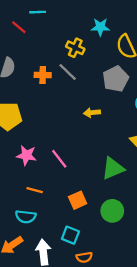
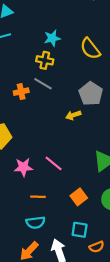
cyan star: (100, 27) -> (52, 38), moved
gray pentagon: (116, 79) -> (91, 94), moved

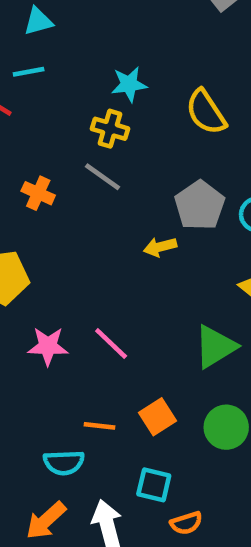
orange cross: (21, 92) -> (38, 193), moved, turned 32
orange line: (38, 197) -> (99, 426), moved

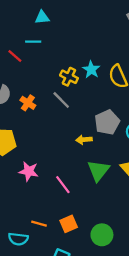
cyan star: (129, 84) -> (91, 70), moved, turned 30
pink line: (111, 343) -> (63, 185), moved
pink star: (48, 346) -> (29, 171), moved
green triangle: (215, 347) -> (98, 171), moved, turned -30

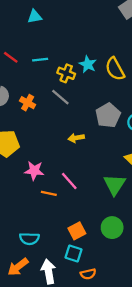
cyan line: (33, 42) -> (40, 60), moved
yellow arrow: (84, 140) -> (76, 138), moved
green triangle: (98, 171) -> (115, 185), moved
orange line: (39, 224) -> (49, 193), moved
orange square: (69, 224) -> (77, 231), moved

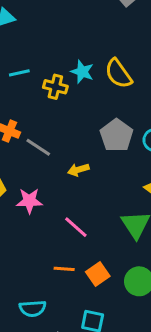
gray line: (60, 97) -> (38, 147), moved
pink star: (34, 171) -> (29, 201), moved
orange line: (49, 193) -> (64, 269), moved
orange square: (77, 231) -> (98, 274), moved

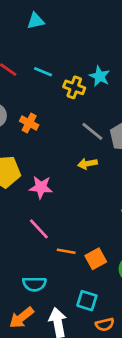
cyan line: (19, 73) -> (43, 72), turned 30
gray line: (38, 147) -> (92, 131), moved
pink line: (76, 227) -> (39, 229), moved

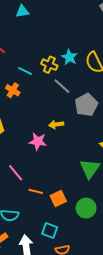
cyan line: (43, 72) -> (25, 71), moved
gray line: (92, 131) -> (62, 86), moved
pink star: (41, 187) -> (38, 141), moved

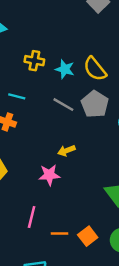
yellow cross: (49, 65) -> (34, 61), moved
gray pentagon: (86, 105) -> (95, 104), moved
pink line: (16, 173) -> (32, 217), turned 66

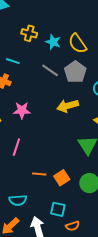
yellow arrow: (66, 151) -> (68, 106), moved, size x1.5
pink star: (49, 175) -> (22, 110), moved
pink line: (32, 217) -> (16, 147), moved

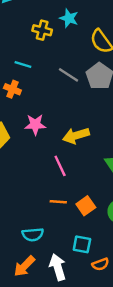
cyan star: (53, 42) -> (69, 18), moved
yellow arrow: (68, 106) -> (76, 136), moved
pink line: (16, 147) -> (60, 166), moved, turned -42

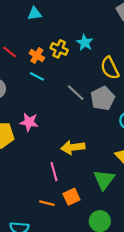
orange cross: (12, 89) -> (37, 56), moved
pink star: (35, 125) -> (29, 122), moved
orange square: (86, 206) -> (71, 197), moved

